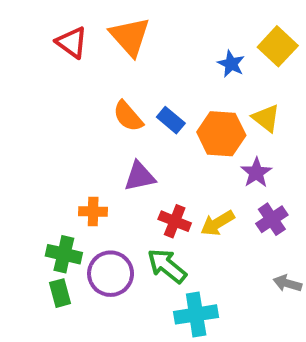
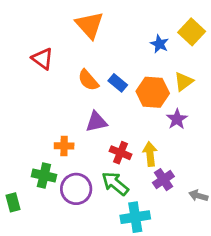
red triangle: (72, 42) -> (43, 59), moved
yellow triangle: (266, 118) -> (184, 81), turned 45
purple cross: (272, 219) -> (163, 180), moved
yellow arrow: (217, 223) -> (150, 154), turned 115
green rectangle: (60, 293) -> (13, 202), moved

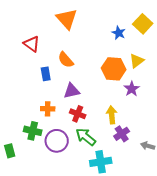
blue rectangle: (118, 83) -> (46, 74), moved, turned 40
red cross: (120, 153) -> (78, 114), moved

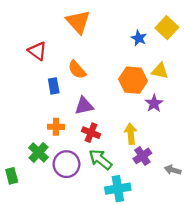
yellow triangle: (137, 61) -> (160, 71), turned 49
green cross: (33, 131) -> (39, 152), turned 30

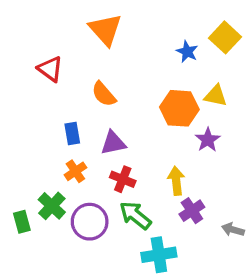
blue rectangle: (54, 86) -> (72, 133), moved
orange cross: (56, 127) -> (75, 171), turned -35
green rectangle: (12, 176) -> (22, 222), moved

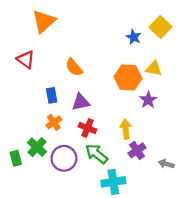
orange triangle: (105, 30) -> (44, 21), moved, turned 30
red triangle: (50, 69) -> (26, 60), moved

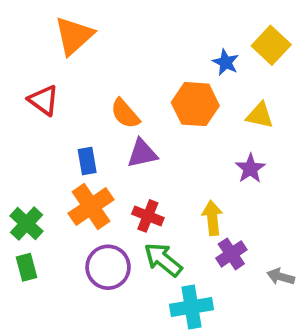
orange hexagon: (128, 77) -> (195, 104), moved
purple triangle: (81, 102) -> (142, 153), moved
orange cross: (54, 122) -> (91, 206), size x1.6
green cross: (37, 147) -> (26, 224), moved

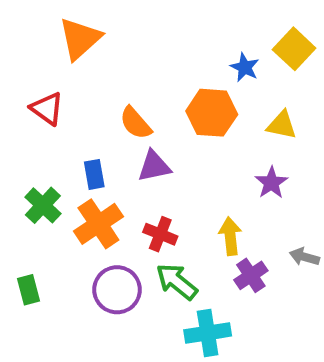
green cross: (26, 224) -> (43, 205), moved
gray arrow: (281, 277) -> (304, 257), moved

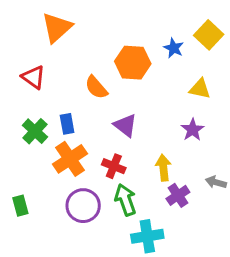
orange hexagon: (212, 113) -> (133, 63), moved
purple triangle: (154, 166) -> (125, 125), moved, turned 50
green cross: (43, 205) -> (35, 131), moved
green arrow: (177, 282) -> (125, 200), turned 32

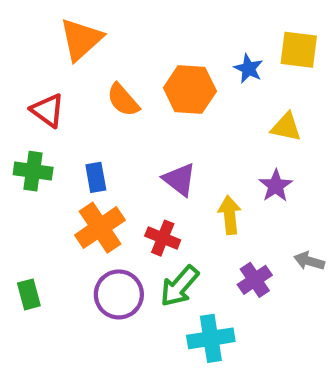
yellow square: (209, 35) -> (299, 50), turned -36
orange semicircle: (96, 87) -> (123, 100), moved
green cross: (35, 131) -> (33, 171), moved, turned -35
yellow arrow: (163, 168) -> (230, 215), moved
green arrow: (125, 200) -> (179, 286), turned -120

